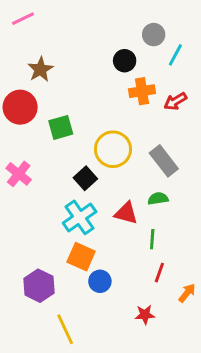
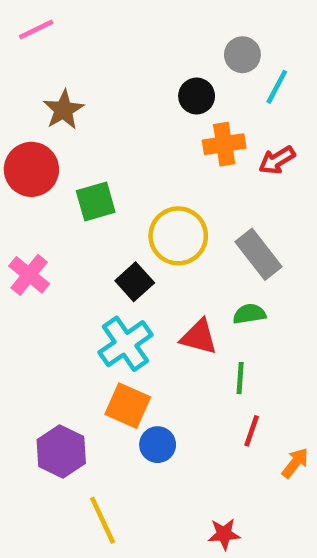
red star: (145, 315) -> (224, 534), moved

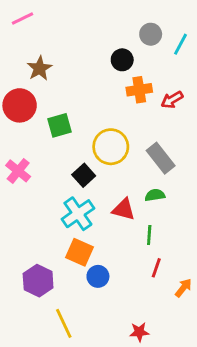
cyan line: (277, 87) -> (181, 44), moved

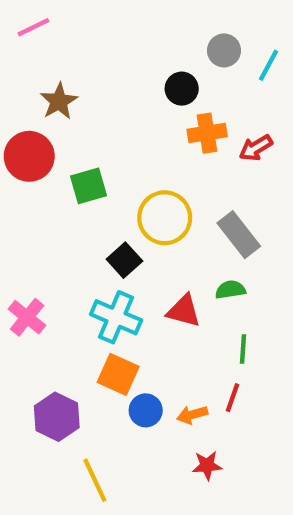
pink cross: (18, 171) -> (27, 317), moved
cyan cross: (78, 214) -> (116, 317), turned -32
green line: (149, 235) -> (243, 349), moved
orange arrow: (183, 288) -> (192, 415), moved, turned -144
red star: (139, 332) -> (207, 465), moved

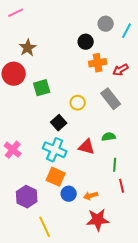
yellow circle: (165, 218) -> (78, 103), size x0.6
gray rectangle: (239, 235) -> (111, 99), moved
red line: (232, 398) -> (122, 186), moved, turned -32
red star: (207, 465) -> (98, 220), size x1.6

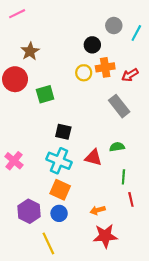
yellow circle: (78, 103) -> (84, 73), moved
black square: (59, 123) -> (63, 132), turned -35
blue circle: (69, 194) -> (59, 213), moved

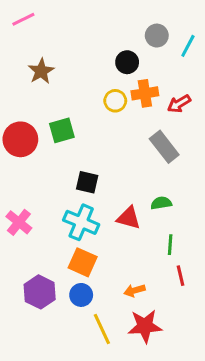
red circle: (15, 79) -> (20, 139), moved
yellow line: (48, 243) -> (102, 329), moved

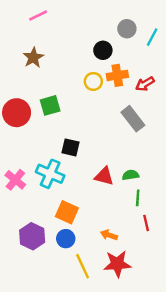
pink line: (23, 19) -> (38, 15), moved
green semicircle: (161, 203) -> (131, 175), moved
cyan cross: (81, 222) -> (50, 174), moved
orange arrow: (135, 291) -> (109, 235), turned 35

